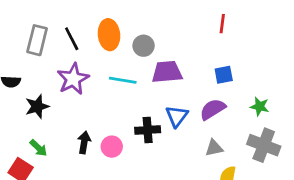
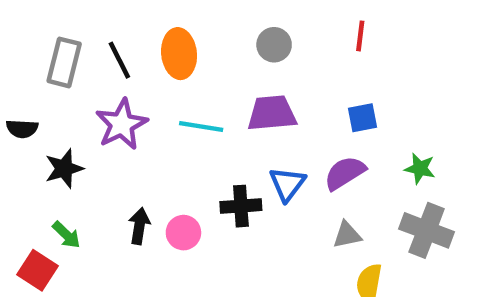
gray circle: (144, 46) -> (274, 45), moved

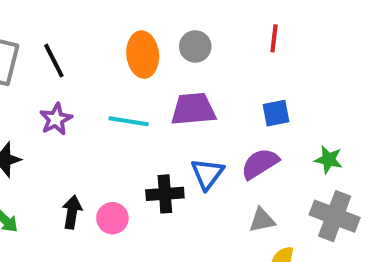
orange ellipse: (179, 54) -> (143, 55), moved
purple star: (122, 124) -> (56, 119), size x0.7

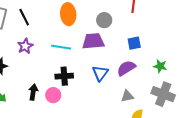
gray circle: (195, 46) -> (104, 20), moved
black cross: (165, 194) -> (64, 76), moved

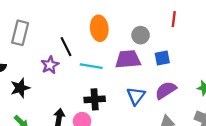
black line: (24, 17) -> (66, 47), moved
blue square: (134, 43) -> (162, 58), moved

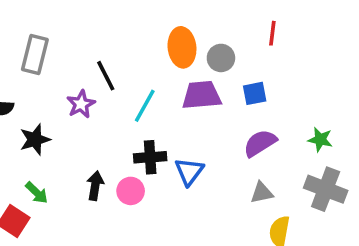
orange ellipse: (99, 28) -> (182, 47), moved
cyan line: (91, 66) -> (145, 106), turned -70
blue triangle: (136, 96) -> (189, 171), moved

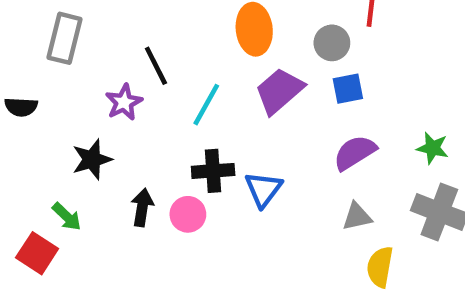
gray circle: (221, 58) -> (332, 43), moved
purple trapezoid: (201, 95) -> (279, 91), turned -36
black star: (35, 140) -> (92, 159), moved

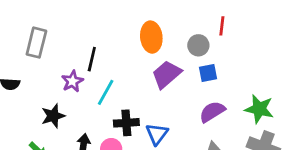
black line: (156, 66) -> (92, 59), turned 40
cyan line: (206, 105) -> (106, 92), moved
green star: (432, 148) -> (259, 109), size x1.5

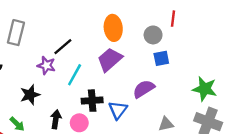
black line: (92, 59) -> (63, 47), turned 36
purple trapezoid: (167, 74) -> (110, 60), moved
purple star: (72, 81) -> (46, 65), turned -30
purple semicircle: (212, 112) -> (144, 89), moved

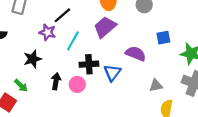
blue square: (161, 58) -> (163, 38), moved
purple semicircle: (144, 89) -> (136, 54), turned 54

